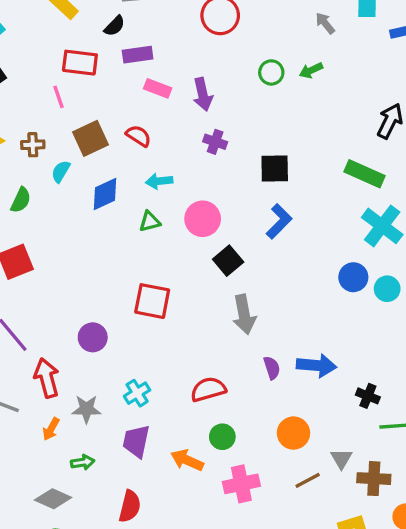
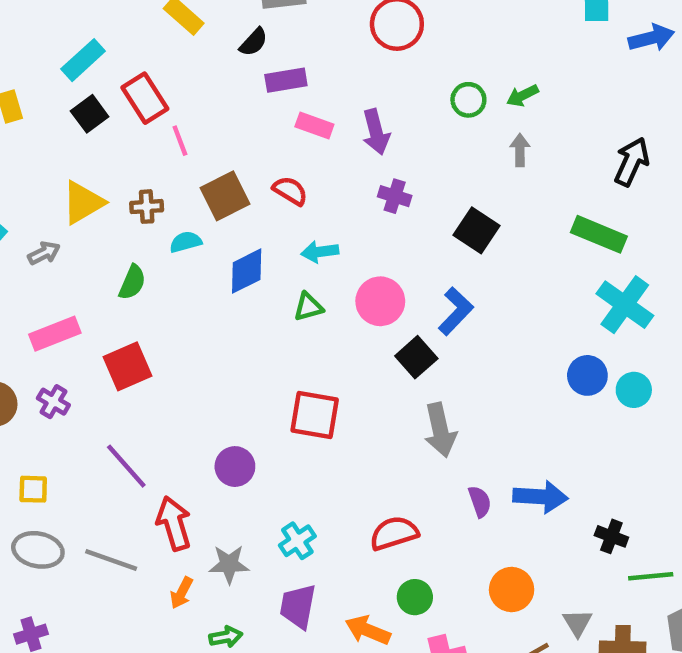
gray arrow: (325, 23) -> (520, 150), moved, turned 40
red rectangle: (80, 63) -> (145, 98), moved, turned 52
black square: (275, 169) -> (476, 230), turned 36
cyan semicircle: (61, 171) -> (186, 242), turned 45
blue L-shape: (279, 221) -> (456, 311), moved

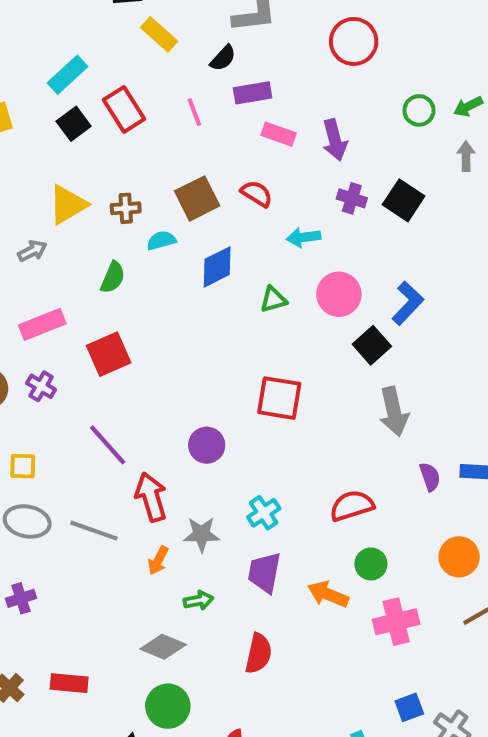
pink line: (180, 141) -> (194, 112), moved
black square: (476, 230) -> (404, 200), moved
cyan arrow: (320, 252) -> (303, 237), moved

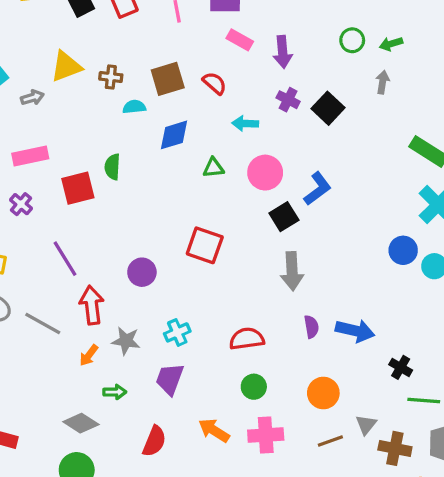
green semicircle: (113, 277) -> (112, 167), moved, turned 150
orange arrow: (328, 594) -> (214, 430), moved

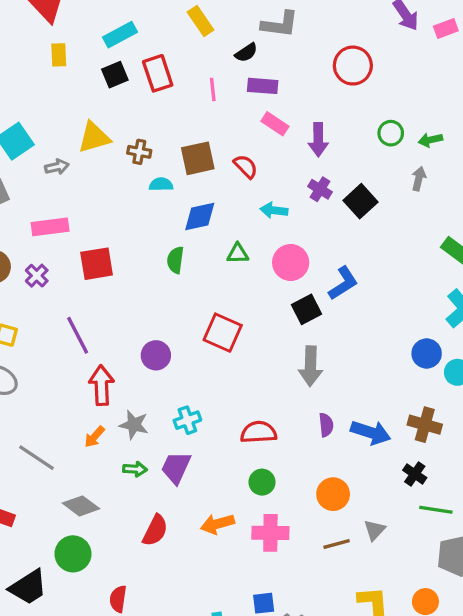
green semicircle: (112, 167) -> (175, 260), moved
gray line: (43, 323) -> (37, 458), moved
green arrow: (115, 392) -> (135, 469), moved
orange arrow: (214, 430) -> (217, 524), turned -52
brown cross: (395, 448) -> (425, 425), moved

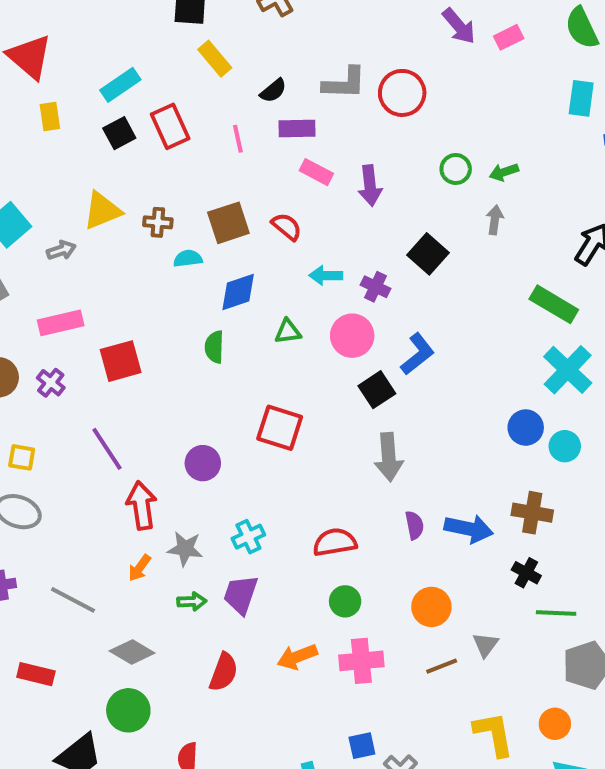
gray L-shape: (280, 24) -> (344, 83), moved
purple cross: (320, 189) -> (375, 287), moved

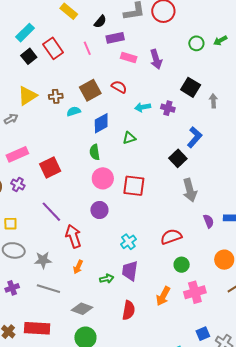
gray arrow: (495, 220) -> (213, 101), moved
pink circle: (352, 336) -> (103, 178), moved
gray star: (185, 549) -> (43, 260), moved
orange arrow: (297, 657) -> (163, 296), turned -30
red rectangle: (36, 674) -> (37, 328), size x1.4

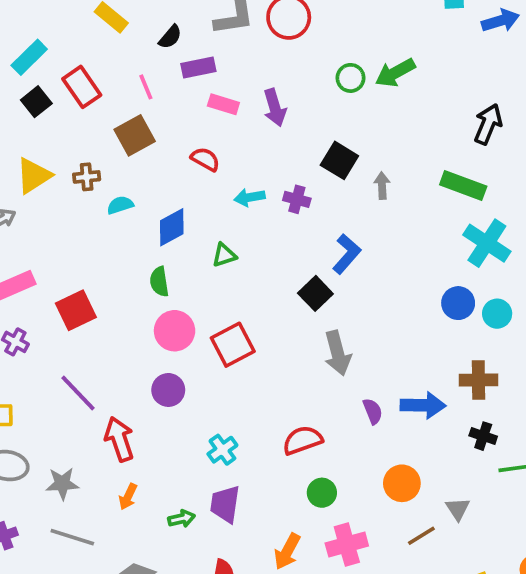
green arrow: (220, 41) -> (395, 73), size x1.5
brown square: (90, 90) -> (135, 135), moved
red square: (134, 186) -> (233, 345), turned -35

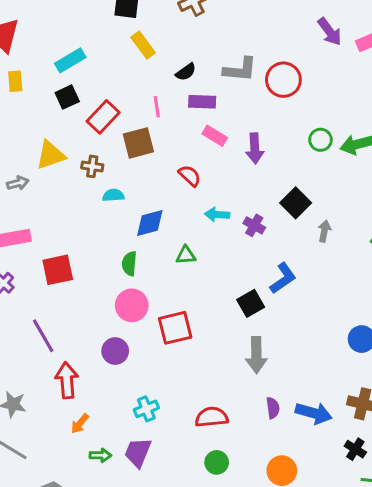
red rectangle: (82, 87) -> (103, 117), moved, turned 64
orange arrow: (128, 497) -> (80, 424), moved

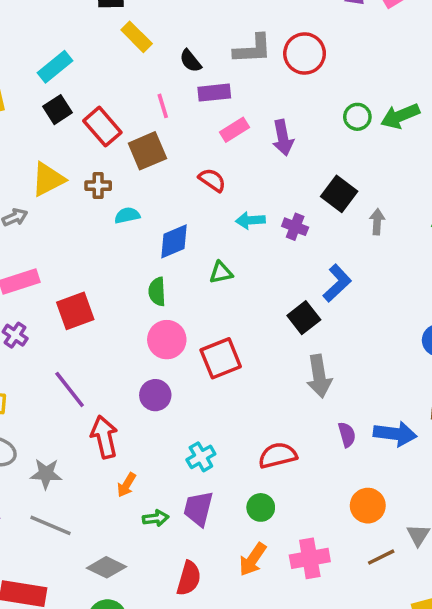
black semicircle: (186, 72) -> (190, 61), turned 95
red rectangle: (103, 117) -> (102, 127), turned -76
pink rectangle: (215, 136) -> (235, 130), turned -55
green circle: (217, 462) -> (261, 507), moved

